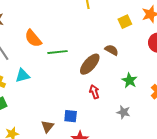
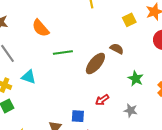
orange semicircle: (33, 38) -> (41, 28), moved
cyan triangle: (23, 76) -> (29, 77), turned 35
red arrow: (94, 92) -> (102, 100), moved, turned -104

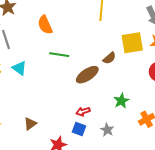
yellow square: (129, 20) -> (132, 43), size x1.6
brown semicircle: (117, 49) -> (109, 58), moved, turned 96
blue square: (78, 116) -> (79, 129), moved

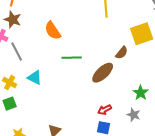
gray star: (107, 130) -> (134, 115), moved

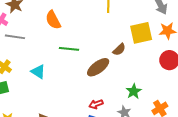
gray line: (17, 52) -> (15, 37), turned -60
cyan triangle: (35, 78) -> (38, 72), moved

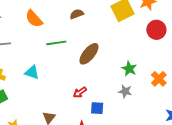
brown semicircle: (119, 49) -> (77, 14), moved, turned -144
red arrow: (96, 104) -> (80, 92), moved

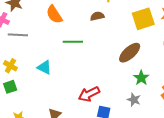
brown ellipse: (89, 54) -> (130, 53), moved
red arrow: (80, 92) -> (89, 94), size x1.5

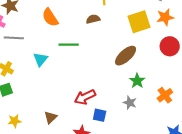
cyan triangle: (44, 67) -> (40, 59), moved, turned 42

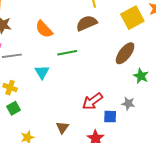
brown semicircle: (93, 19) -> (87, 23), size x1.5
gray star: (130, 103) -> (128, 103), moved

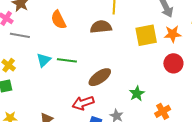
green line: (67, 53) -> (67, 60), moved
brown ellipse: (125, 53) -> (100, 77), moved

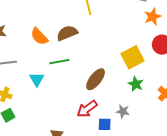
brown semicircle: (101, 27) -> (67, 33), moved
yellow square: (146, 35) -> (133, 57), moved
green line: (67, 60) -> (59, 62), moved

